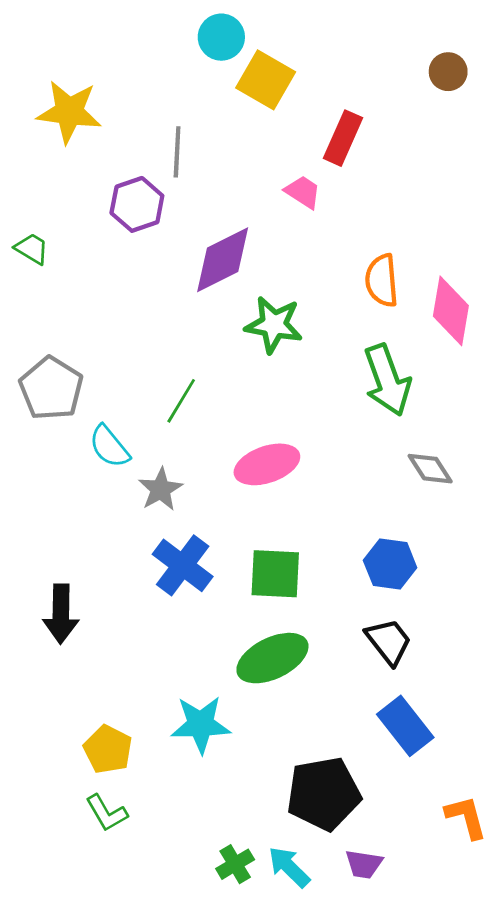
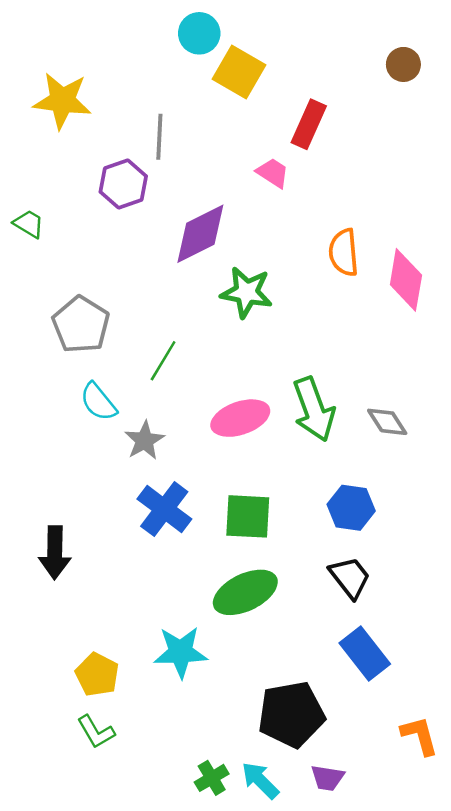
green arrow: (387, 380) -> (314, 409), moved
gray pentagon: (51, 388) -> (81, 325), moved

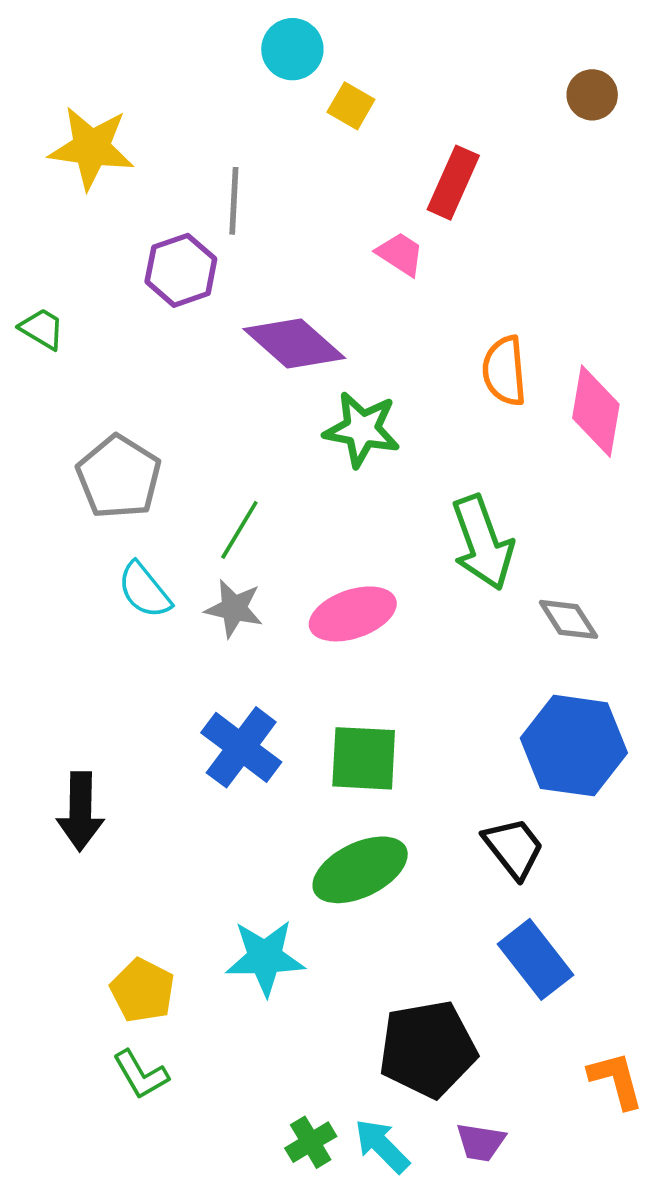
yellow square: (239, 72) -> (351, 106), size x0.6
purple diamond: (200, 234) -> (294, 343), turned 68
green arrow: (314, 409) -> (483, 543), moved
gray star: (144, 440) -> (234, 608), moved, turned -30
blue hexagon: (351, 508) -> (574, 746), moved, size x1.5

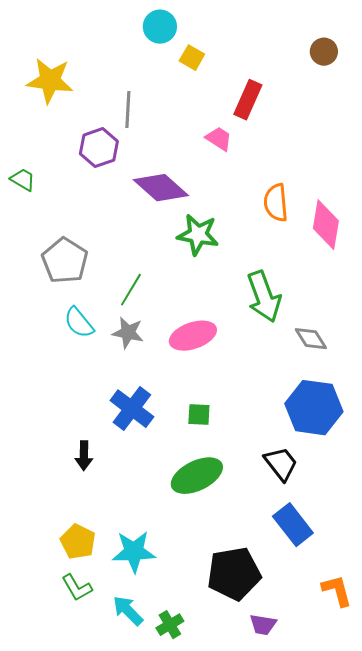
green square: (364, 758) -> (199, 415), size x0.6
black arrow: (80, 811) -> (84, 456), moved, size x0.7
cyan star: (265, 958) -> (134, 552), moved
cyan arrow: (382, 1146) -> (128, 611), moved

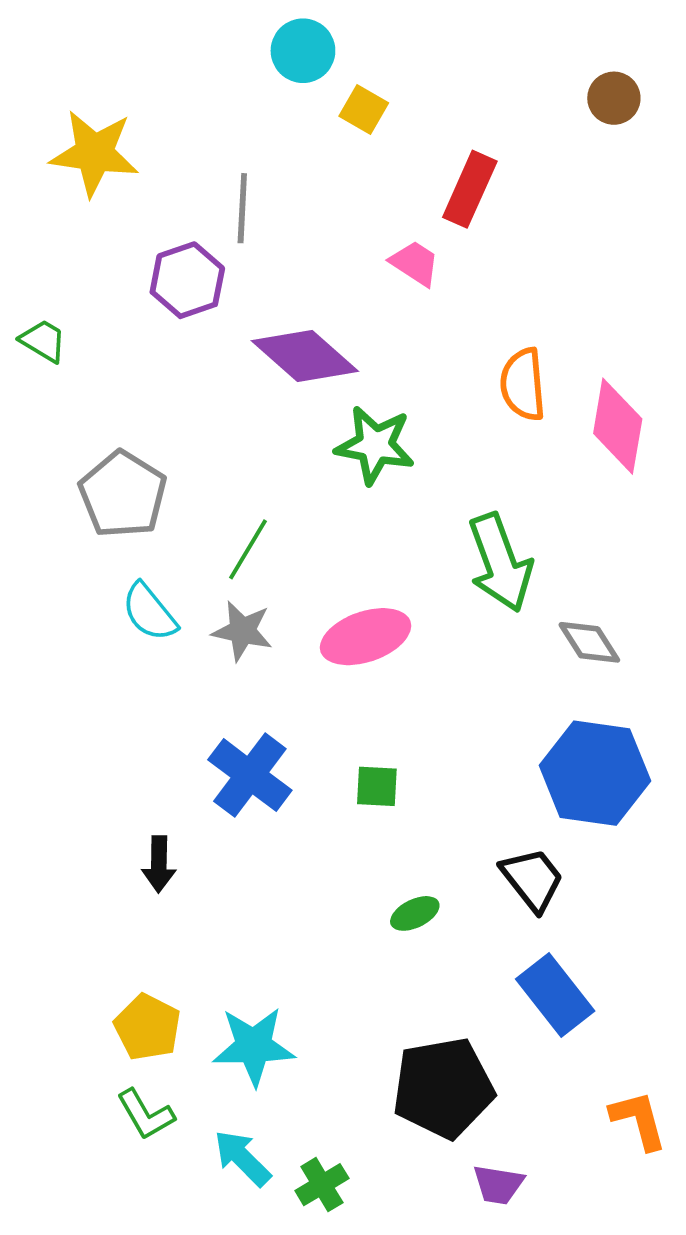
green ellipse: (197, 476) -> (415, 913), moved, size x0.5

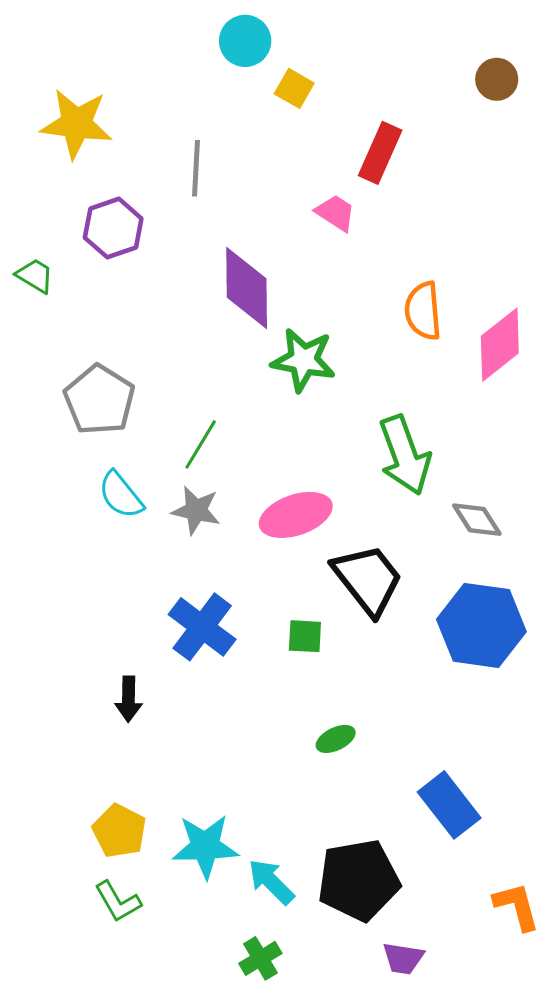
purple hexagon: (187, 280) -> (113, 228), moved
purple diamond: (305, 356) -> (247, 288), turned 48
pink diamond: (618, 426) -> (500, 345), turned 42
black trapezoid: (532, 879) -> (368, 579), moved, size x1.4
cyan arrow: (242, 1158) -> (271, 882), moved

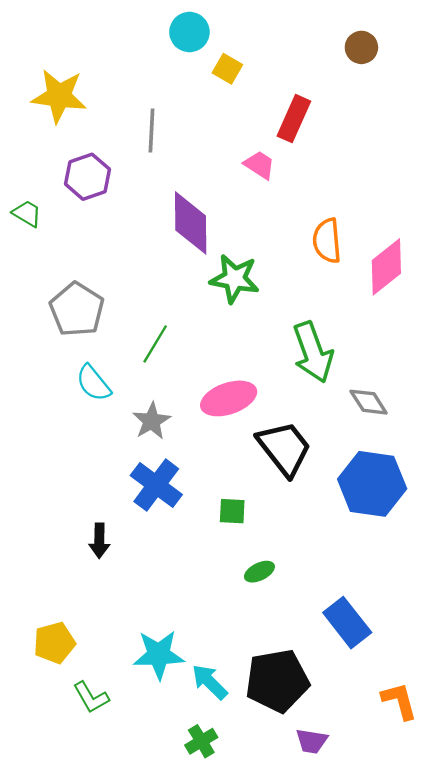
brown circle: (497, 79) -> (361, 47), moved
gray star: (196, 510) -> (152, 421), moved, turned 30
green square: (305, 636) -> (232, 511), moved
yellow pentagon: (119, 831) -> (54, 643), moved, turned 30

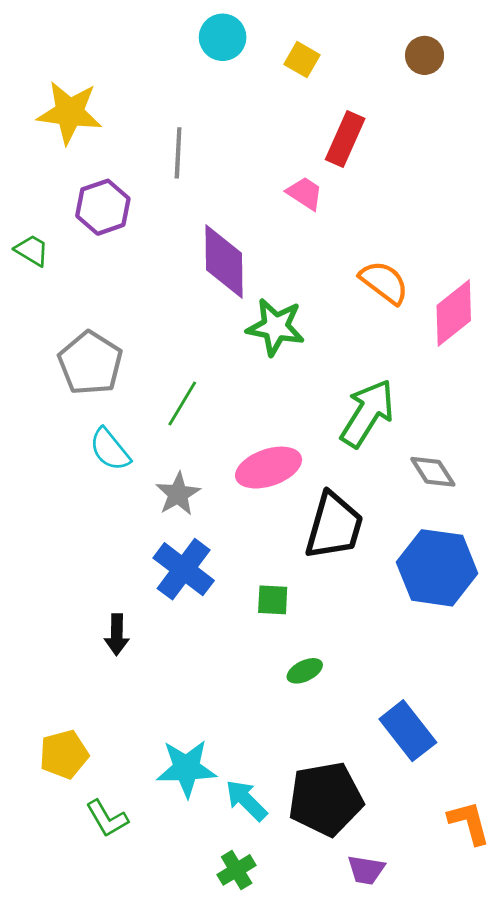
yellow square: (227, 69) -> (302, 60), moved
orange semicircle: (327, 241) -> (384, 282), turned 132
green arrow: (313, 352) -> (367, 413), turned -128
black trapezoid: (284, 448) -> (334, 526), turned 54

